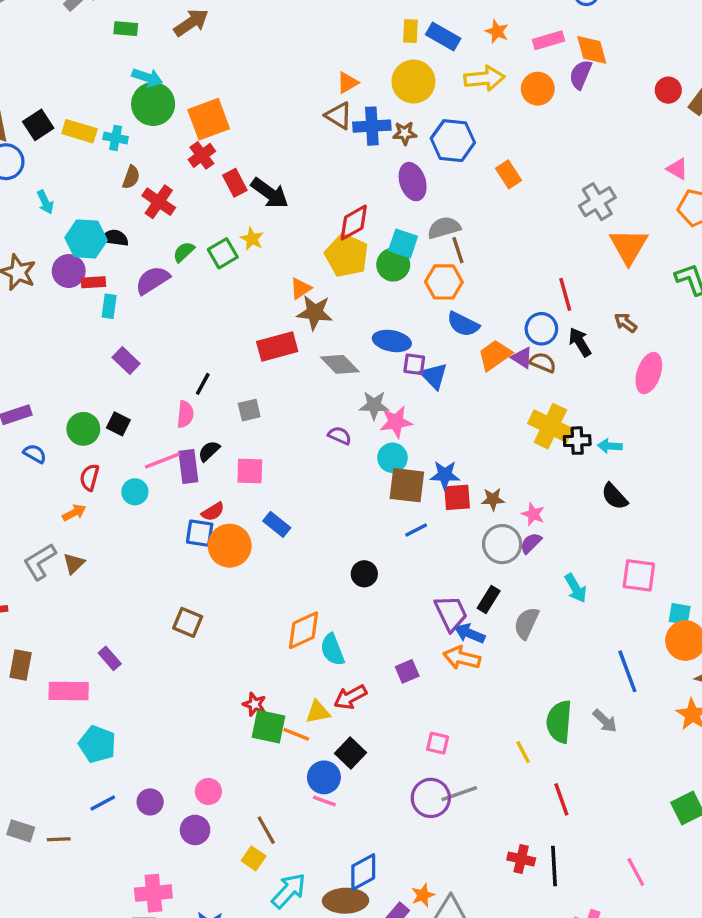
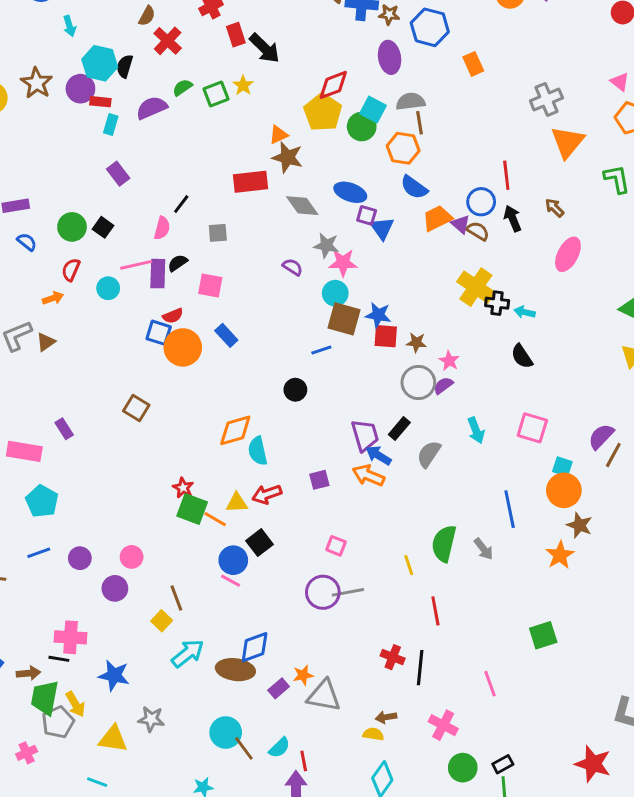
black semicircle: (115, 238) -> (125, 66), turned -90
blue line: (416, 530) -> (321, 350), moved

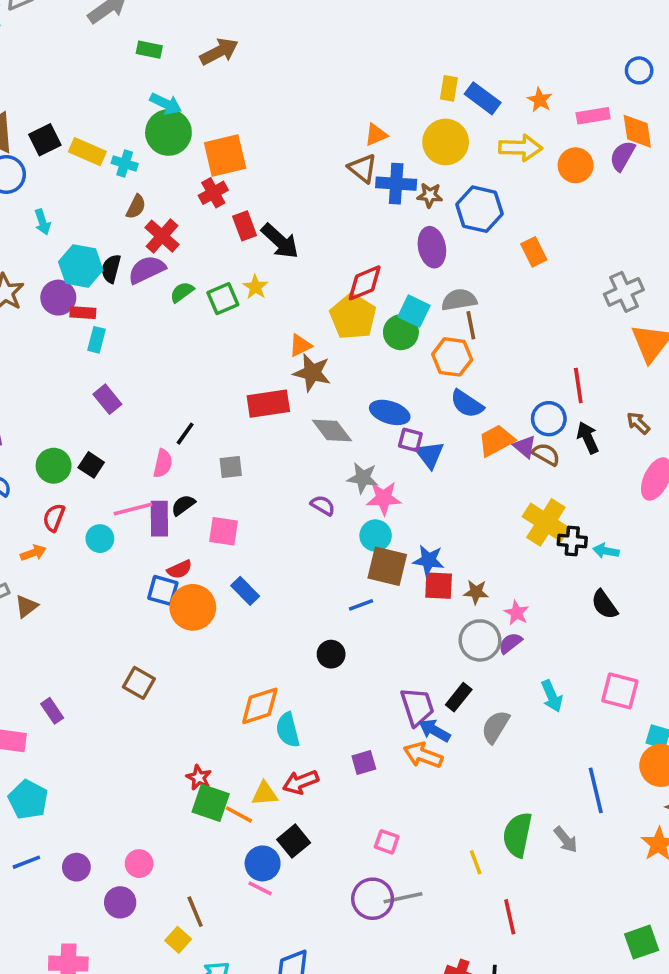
purple semicircle: (152, 108) -> (147, 270), moved

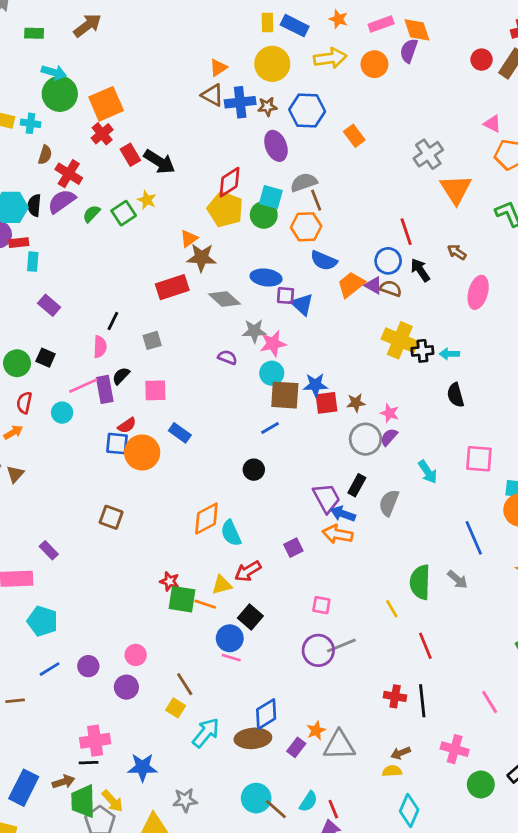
black semicircle: (604, 605) -> (455, 395), turned 30

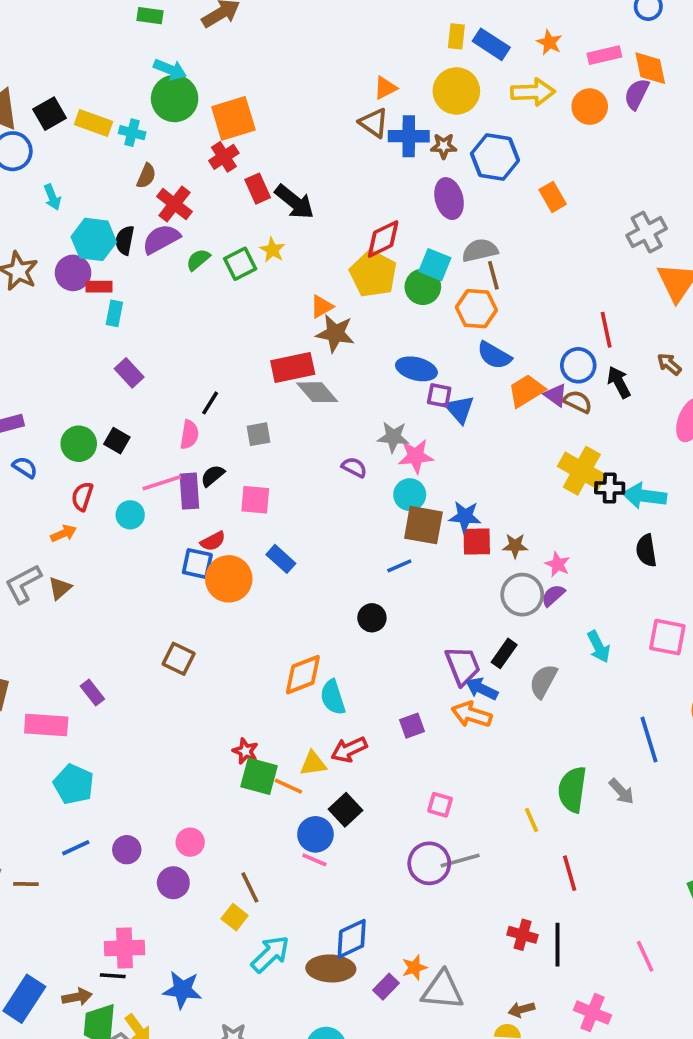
gray diamond: (224, 299) -> (317, 392), moved
cyan arrow: (449, 354) -> (644, 496), size x1.6

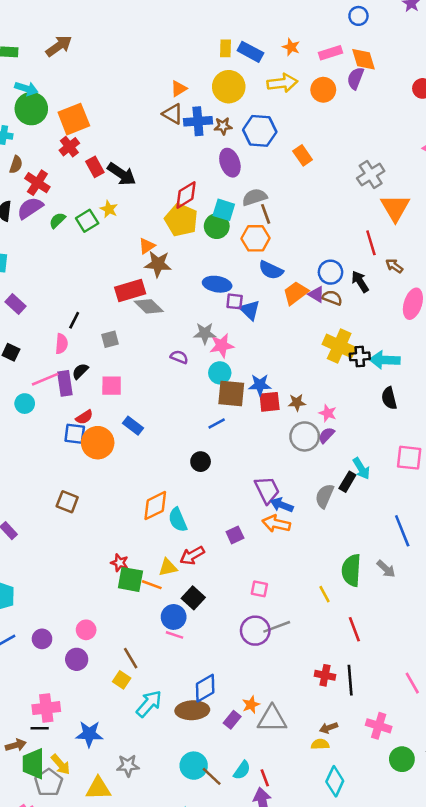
red line: (606, 330) -> (371, 243), moved
black rectangle: (504, 653) -> (347, 482), moved

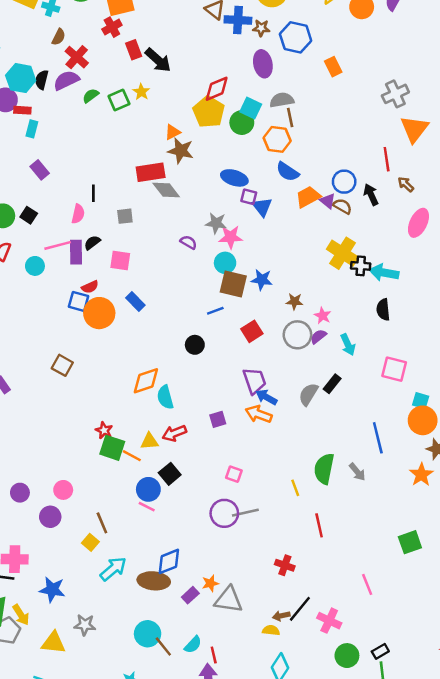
black line: (74, 320) -> (93, 193), turned -35
red square: (270, 402) -> (252, 331), moved, turned -35
cyan arrow: (361, 468) -> (348, 345), moved
black line: (350, 680) -> (300, 609), moved, turned 36

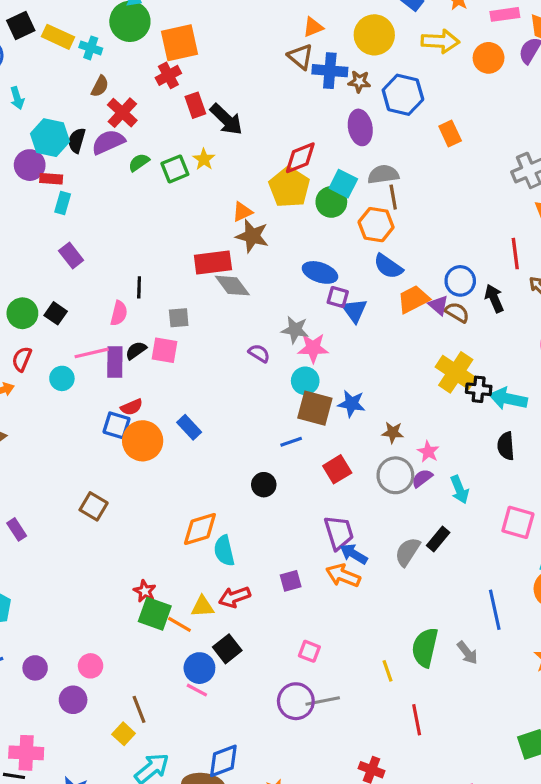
pink square: (120, 260) -> (164, 350), moved

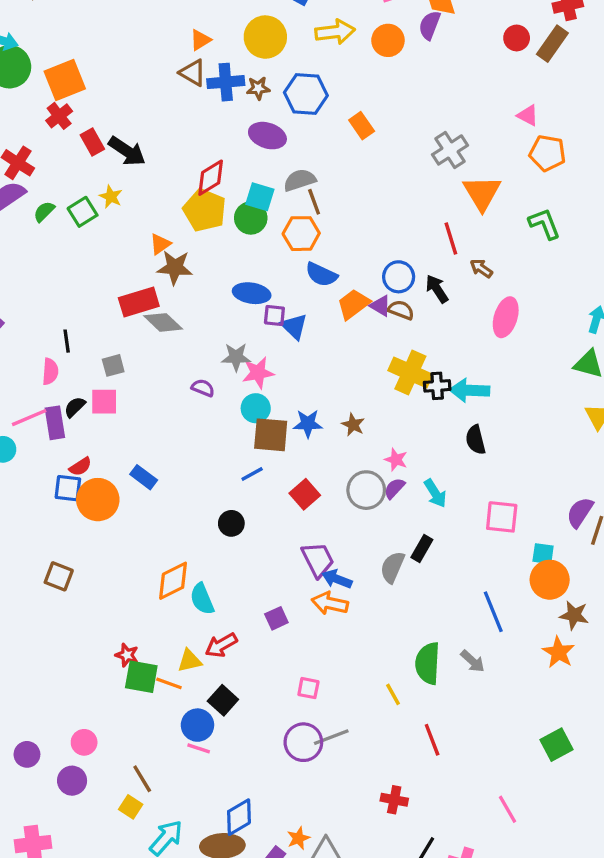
purple ellipse: (360, 127) -> (267, 136), turned -52
brown star: (393, 433) -> (353, 425), moved, turned 30

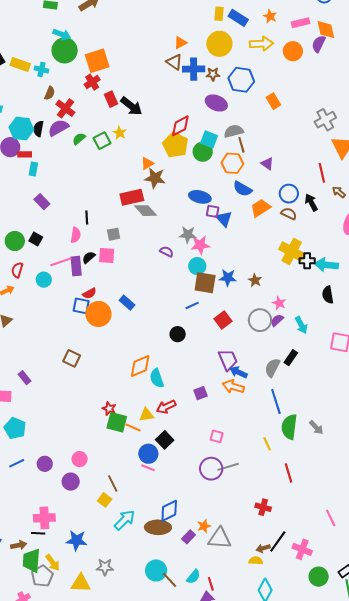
purple triangle: (380, 306) -> (267, 164), moved
blue line: (493, 612) -> (276, 401), moved

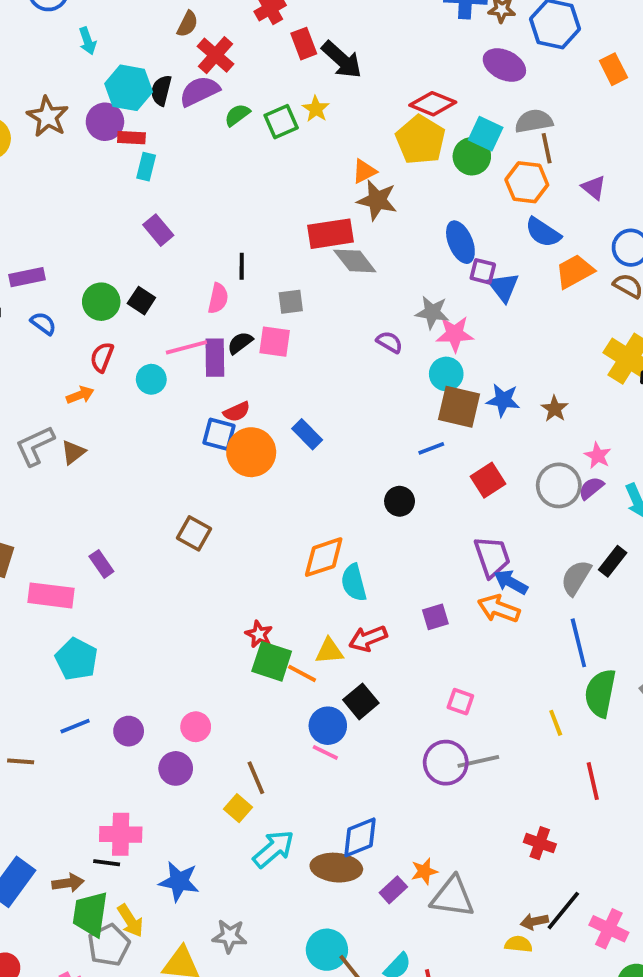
red diamond: (180, 126) -> (433, 104), turned 45
blue ellipse: (200, 197) -> (460, 242), turned 50

